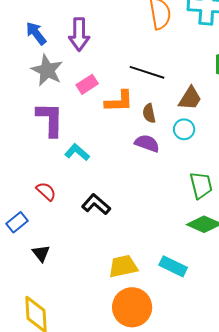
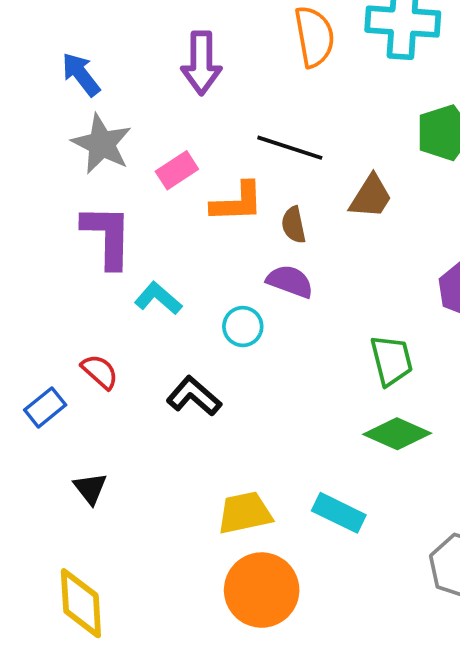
purple arrow: (79, 34) -> (201, 63), moved
cyan circle: (184, 129) -> (243, 327), moved
blue rectangle: (17, 222) -> (45, 407), moved

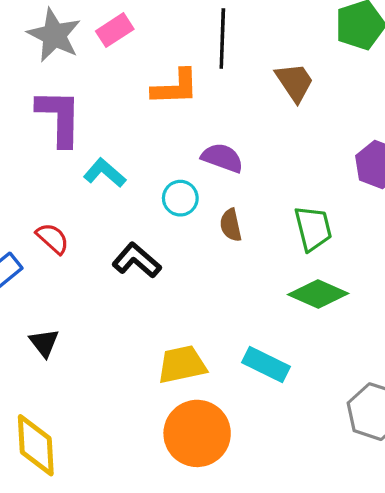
black line: (290, 148) -> (222, 38), turned 74
pink rectangle: (177, 170) -> (115, 30), moved
brown trapezoid: (371, 197) -> (295, 82), turned -66
brown semicircle: (294, 225) -> (231, 225), moved

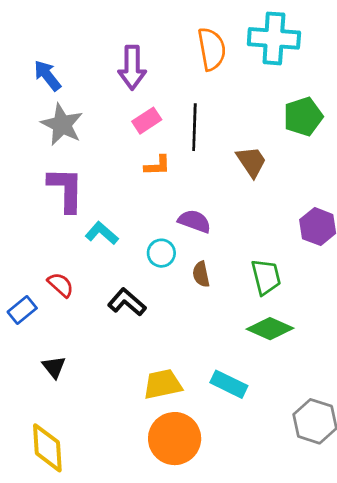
pink rectangle: (115, 30) -> (147, 121), moved
orange L-shape: (175, 87) -> (157, 166), size x0.7

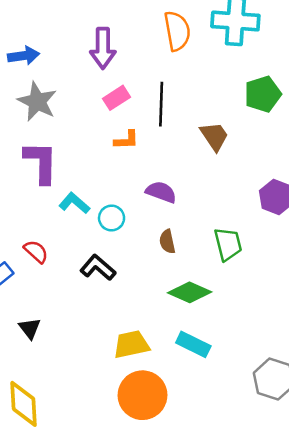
blue arrow: (47, 76) -> (24, 56), turned 120
cyan circle: (161, 253) -> (112, 218), moved
green diamond: (270, 329) -> (190, 292), moved

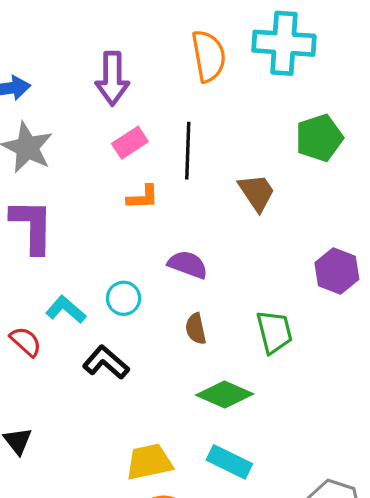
cyan L-shape: (74, 203) -> (66, 309), moved

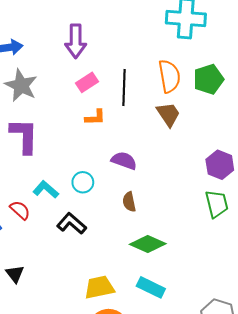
orange semicircle: (209, 56) -> (169, 76), moved
green trapezoid: (274, 332) -> (217, 204), moved

